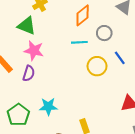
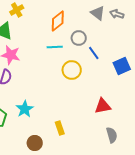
blue line: (120, 58) -> (94, 53), moved
cyan star: (48, 107) -> (25, 109), turned -30

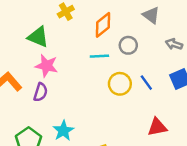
yellow cross: (17, 10) -> (66, 12), moved
gray arrow: (117, 14) -> (174, 44), moved
blue line: (94, 53) -> (146, 83), moved

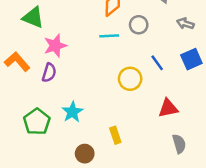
green triangle: (38, 37) -> (33, 17), moved
pink star: (47, 66) -> (55, 46), turned -30
yellow circle: (120, 84) -> (130, 79), moved

